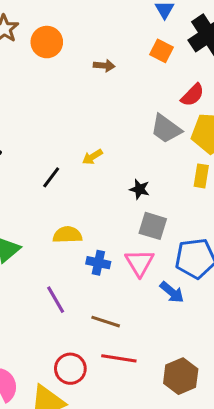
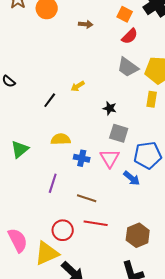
red semicircle: (192, 95) -> (130, 36), moved
purple line: (56, 300) -> (53, 183), turned 48

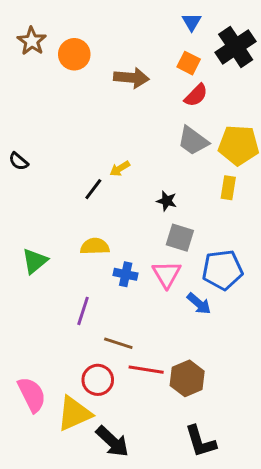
brown arrow: (86, 24) -> (131, 78), size x1.6
black line: (50, 100) -> (93, 189), moved
brown line: (87, 198) -> (118, 343), moved
brown hexagon: (138, 235) -> (187, 378), moved

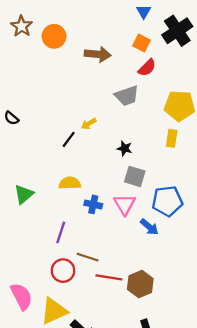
gray trapezoid: (193, 141) -> (127, 96), moved, turned -55
red circle: (98, 380) -> (63, 271), moved

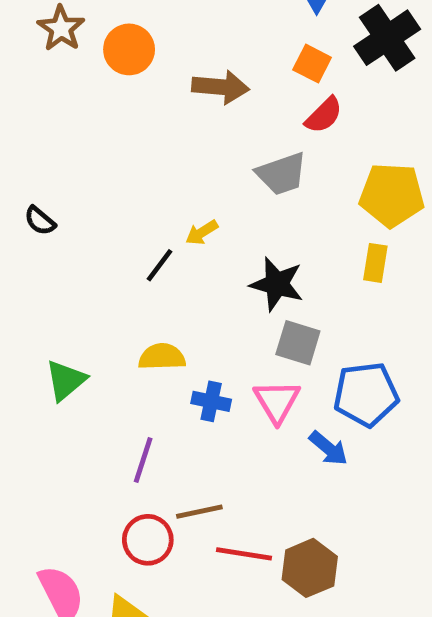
black star: (125, 148) -> (277, 284), size x1.6
brown line: (88, 257) -> (199, 512), turned -30

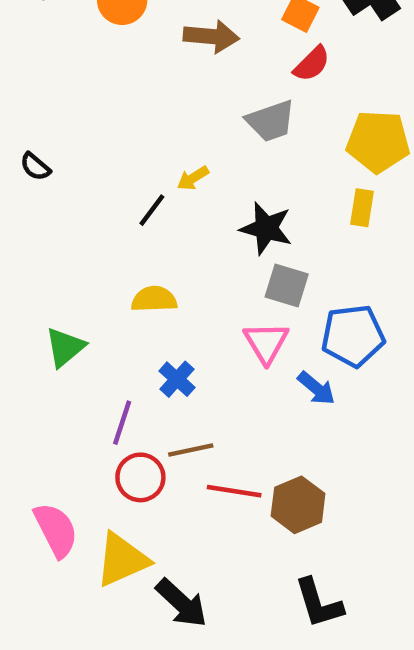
green triangle: (66, 380) -> (65, 347), moved
blue cross: (211, 401) -> (177, 379), moved, turned 30
purple line: (143, 460) -> (122, 423), moved

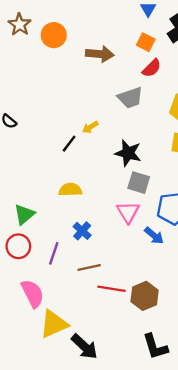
red circle: (140, 477) -> (18, 246), moved
pink semicircle: (56, 530) -> (33, 293), moved

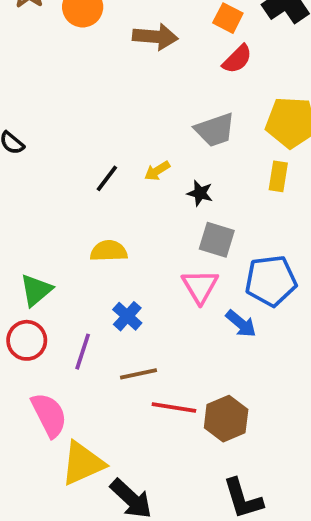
gray trapezoid: (130, 98) -> (215, 130), moved
yellow arrow: (90, 127) -> (157, 171), moved
black star: (128, 153) -> (200, 193), size x0.6

